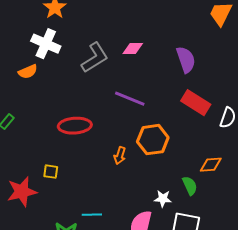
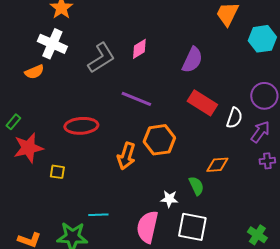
pink diamond: (133, 49) -> (139, 49), turned -30
purple semicircle: (186, 60) -> (192, 60), turned 44
orange arrow: (120, 156) -> (126, 156), size x1.5
red star: (22, 192) -> (28, 148), moved

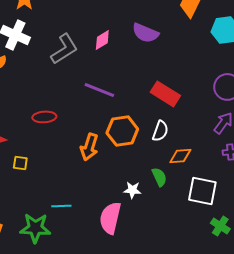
purple semicircle: (192, 60) -> (145, 33), moved, turned 88
white semicircle: (234, 118) -> (160, 131), moved
red ellipse: (81, 126) -> (44, 117), size x0.7
white square: (192, 227) -> (202, 191), moved

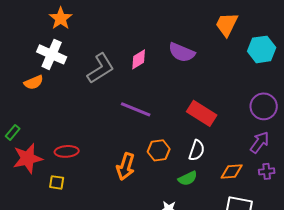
red ellipse: (44, 117) -> (67, 151), moved
orange hexagon: (122, 131) -> (159, 150), size x0.7
orange diamond: (180, 156) -> (232, 171), moved
green semicircle: (159, 177) -> (188, 178), moved, turned 90

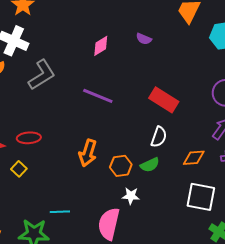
purple semicircle: (182, 52) -> (144, 39), size x0.6
gray L-shape: (101, 68) -> (42, 75), moved
orange hexagon: (159, 150) -> (121, 166), moved
yellow square: (57, 182) -> (19, 169), turned 35

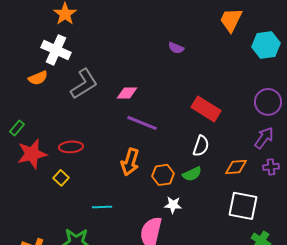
purple semicircle: (144, 39) -> (176, 48), moved
pink diamond: (101, 46) -> (127, 93), moved, turned 30
purple line: (98, 96) -> (142, 123), moved
cyan line: (60, 212) -> (102, 207), moved

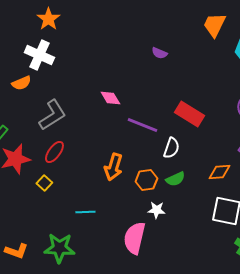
gray L-shape: (84, 84) -> (52, 115), moved
pink diamond: (127, 93) -> (110, 98), turned 60
purple line: (142, 123) -> (142, 125), moved
white semicircle: (201, 146) -> (171, 148), moved
red ellipse: (71, 147) -> (54, 152), turned -50

